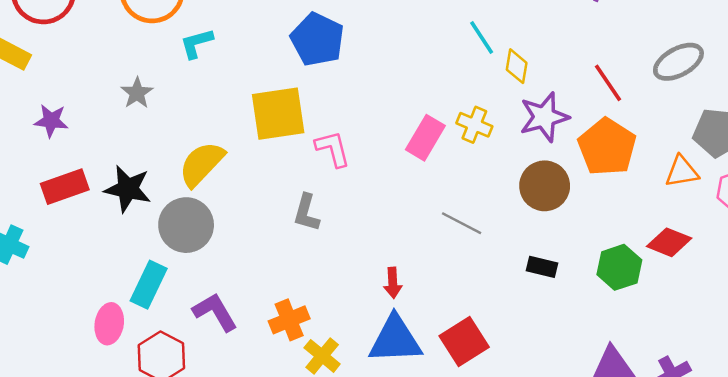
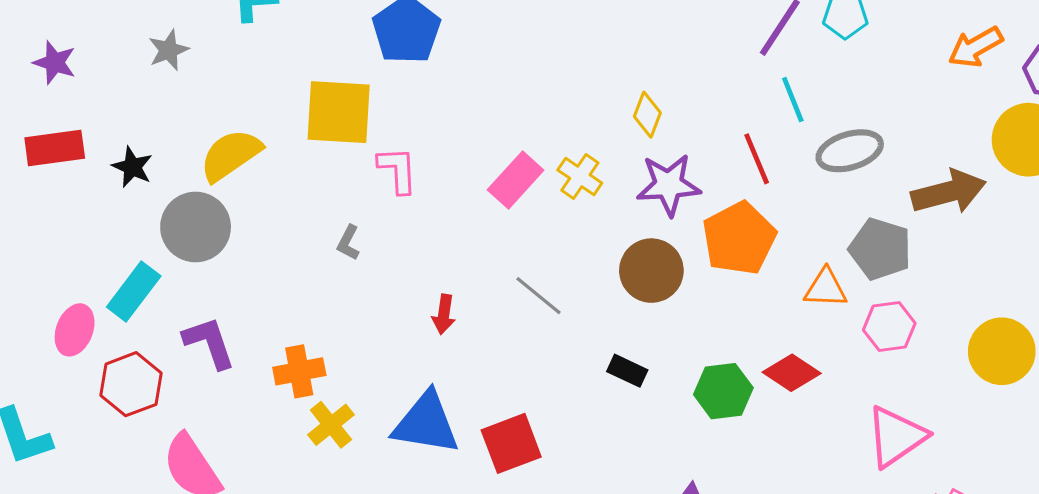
cyan line: (482, 37) -> (793, 100), moved
black star: (128, 189) -> (132, 167), size x0.7
gray L-shape: (306, 213) -> (348, 243), size x0.7
red arrow: (393, 283) -> (444, 314), moved

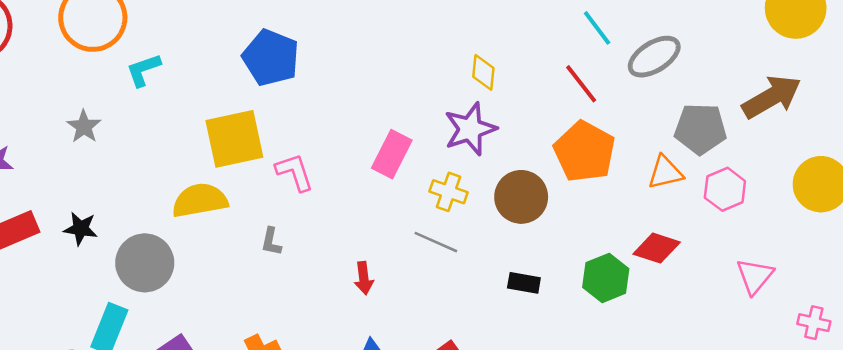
yellow semicircle: (231, 155) -> (200, 200), moved, turned 40
yellow cross: (580, 177) -> (449, 192), moved
purple star: (669, 185) -> (470, 129), moved
brown arrow: (949, 192) -> (772, 97), moved
pink triangle: (896, 437) -> (755, 276), size x0.7

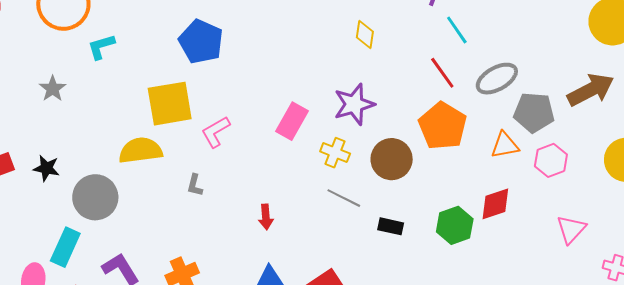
gray ellipse: (654, 57) -> (497, 79), moved
yellow diamond: (483, 72) -> (365, 35), moved
pink L-shape: (295, 172) -> (216, 132), turned -104
gray line: (436, 242) -> (344, 198), moved
red diamond: (657, 248) -> (495, 204), turned -39

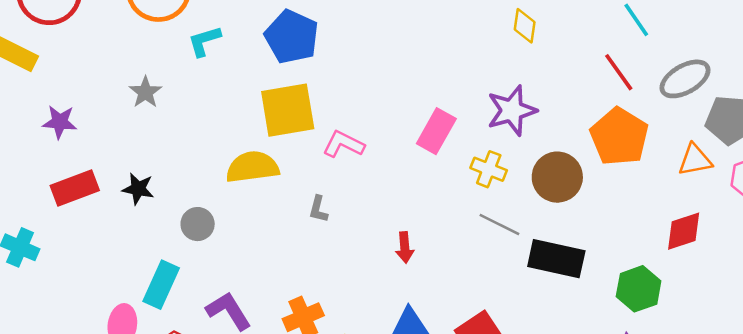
blue pentagon: (201, 42) -> (292, 37), moved
pink L-shape: (216, 132) -> (343, 144), turned 56
gray circle: (95, 197) -> (198, 224), size x0.6
green hexagon: (455, 225) -> (639, 289), moved
black rectangle: (391, 226) -> (556, 259), size x1.8

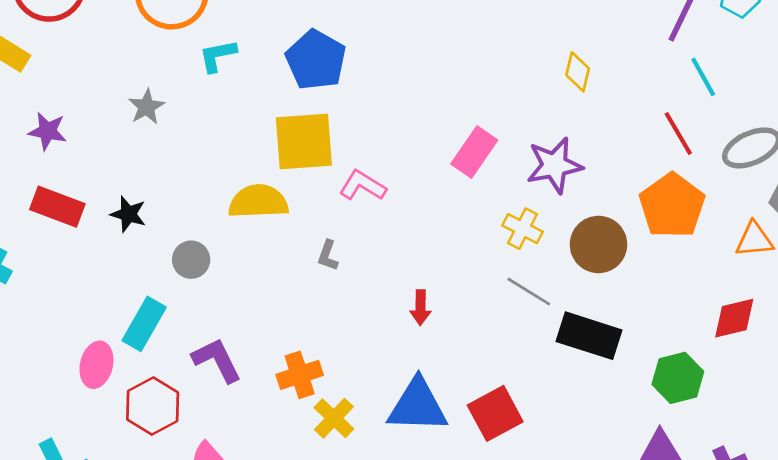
pink rectangle: (436, 131) -> (474, 152), moved
red rectangle: (75, 188) -> (57, 207), turned 36

